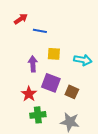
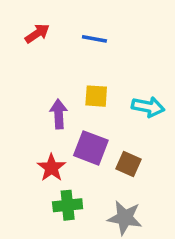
blue line: (40, 31) -> (94, 39), moved

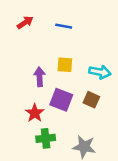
brown square: (128, 164) -> (91, 100), moved

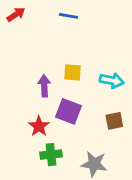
red arrow: (25, 22) -> (16, 14), moved
blue line: (64, 26) -> (69, 16), moved
brown square: (91, 100) -> (114, 121), moved, turned -35

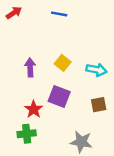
yellow square: (73, 72) -> (63, 63), turned 35
purple arrow: (44, 86) -> (30, 67), moved
green cross: (51, 155) -> (27, 134), moved

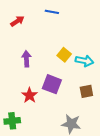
red arrow: (14, 13) -> (17, 21), moved
yellow square: (63, 63) -> (64, 55), moved
green cross: (27, 134) -> (12, 121), moved

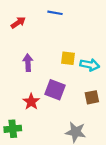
yellow square: (64, 55) -> (68, 58), turned -32

